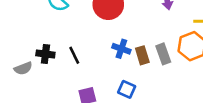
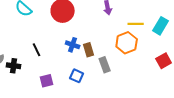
black cross: (45, 54) -> (14, 66), moved
gray rectangle: (163, 54) -> (105, 65), moved

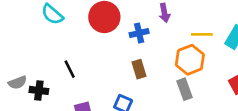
blue cross: (73, 45) -> (139, 33), moved, turned -32
gray rectangle: (105, 65) -> (185, 89), moved

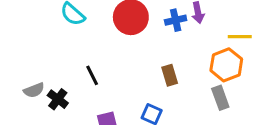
blue cross: (139, 33) -> (176, 20), moved
black cross: (39, 90) -> (58, 99), turned 30

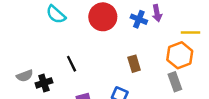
blue cross: (176, 20) -> (139, 19), turned 35
black cross: (58, 99) -> (44, 83), turned 35

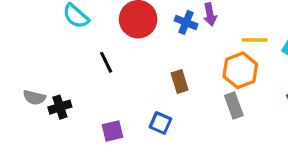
black line: (72, 64) -> (106, 62), moved
gray semicircle: (25, 76) -> (34, 97), turned 35

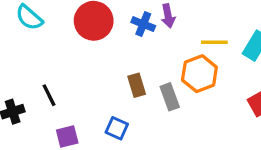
black line: (106, 62) -> (49, 95), moved
gray rectangle: (234, 105) -> (170, 97), moved

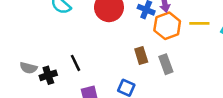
orange hexagon: (199, 74) -> (167, 26), moved

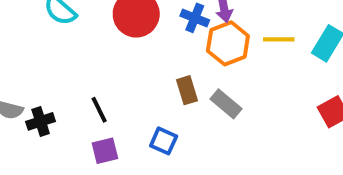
black line: (76, 63) -> (99, 110), moved
gray rectangle: (166, 64) -> (226, 104), turned -30

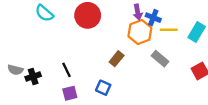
blue cross: (195, 18) -> (153, 18), moved
brown rectangle: (187, 90) -> (117, 59), turned 56
gray rectangle: (226, 104) -> (160, 59), moved

